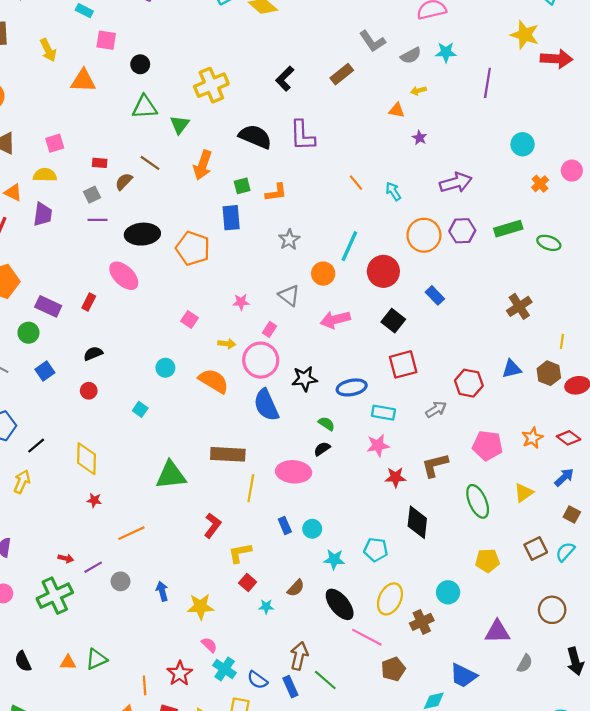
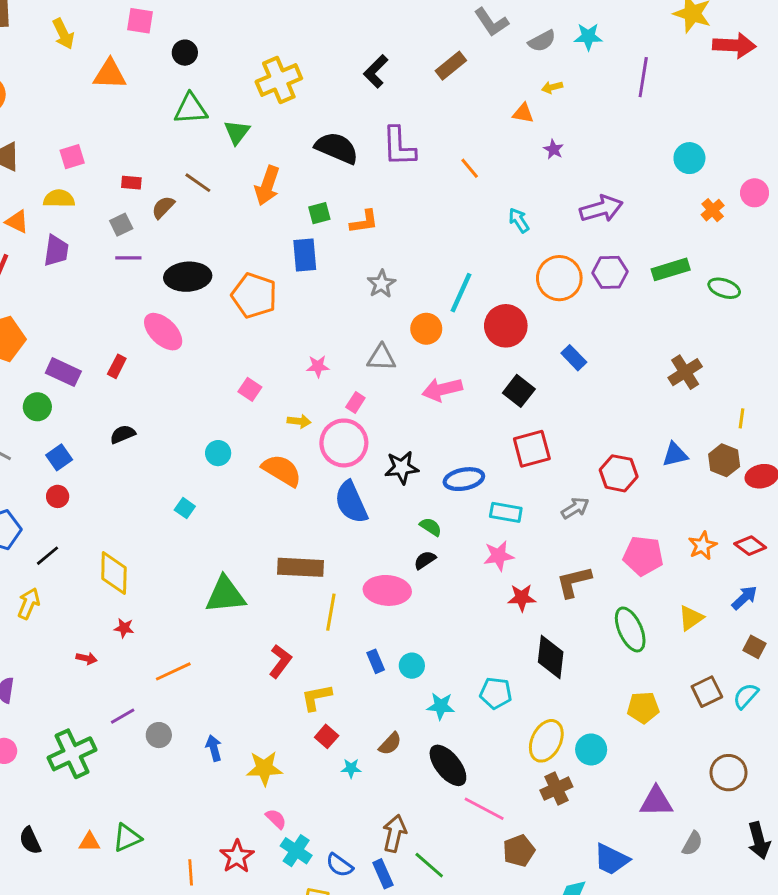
orange line: (356, 183) -> (470, 168), moved
gray triangle: (289, 295) -> (381, 358), turned -35
red circle: (89, 391) -> (58, 496), moved
red arrow: (66, 558) -> (87, 658), moved
yellow ellipse: (390, 599) -> (546, 741), moved

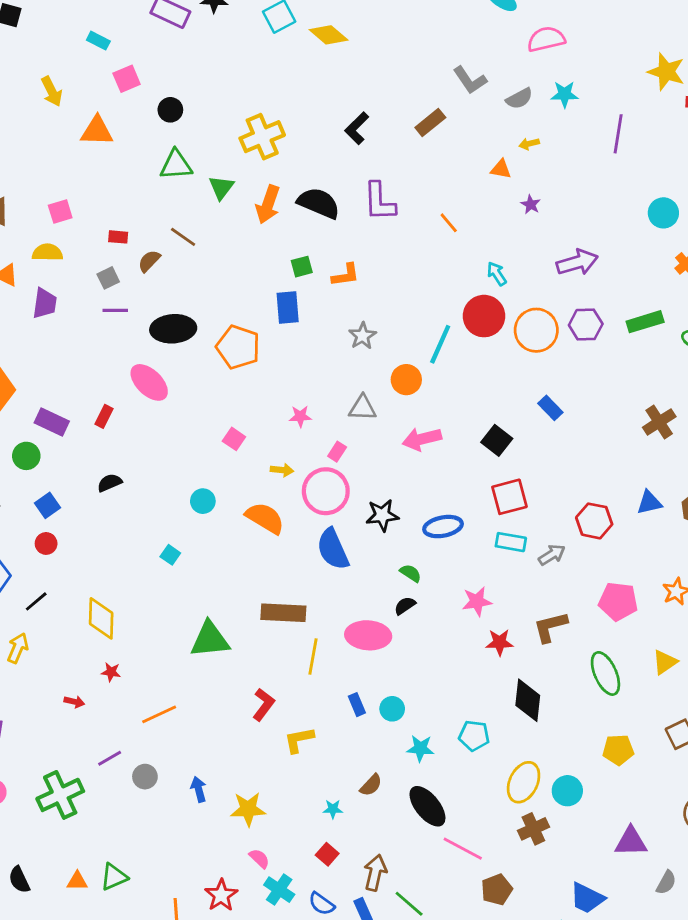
pink square: (140, 21) -> (127, 79), turned -32
orange arrow: (267, 186) -> (268, 204), moved
red circle: (506, 326) -> (484, 316), moved
cyan rectangle: (506, 512) -> (511, 542), moved
red square: (327, 736) -> (327, 854), moved

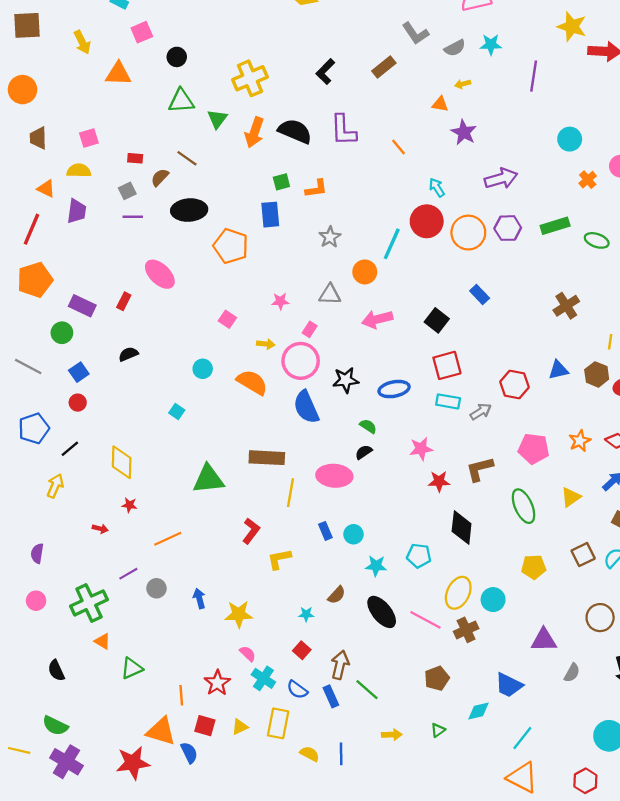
purple star: (531, 204) -> (464, 132), size x1.6
black ellipse: (173, 329) -> (189, 210), moved
pink line: (463, 849) -> (426, 620), moved
orange triangle: (77, 881) -> (102, 641), moved, turned 30

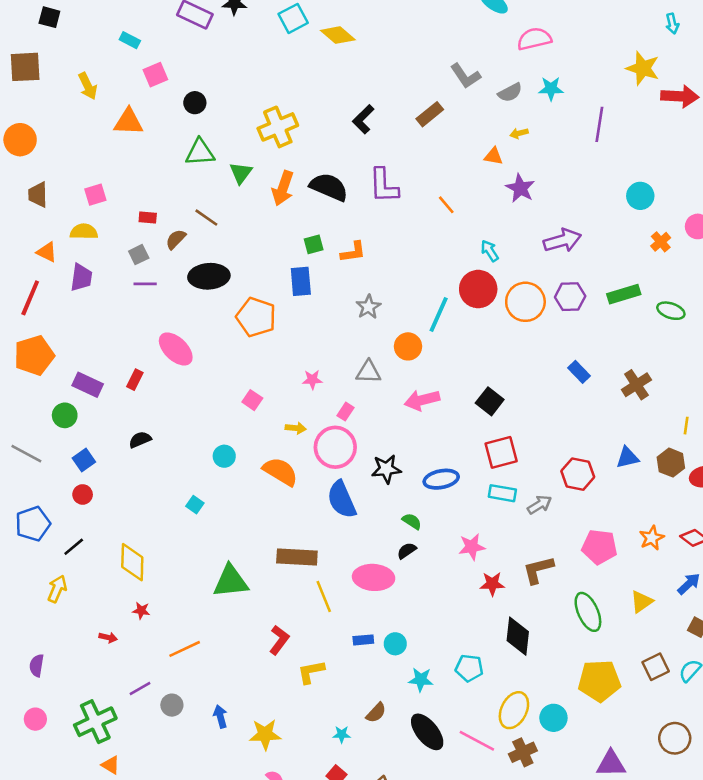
blue rectangle: (480, 294) -> (579, 372), moved
yellow line: (290, 493) -> (324, 597), turned -32
blue rectangle: (325, 531) -> (363, 640), turned -72
yellow pentagon: (534, 567) -> (599, 681), size x1.5

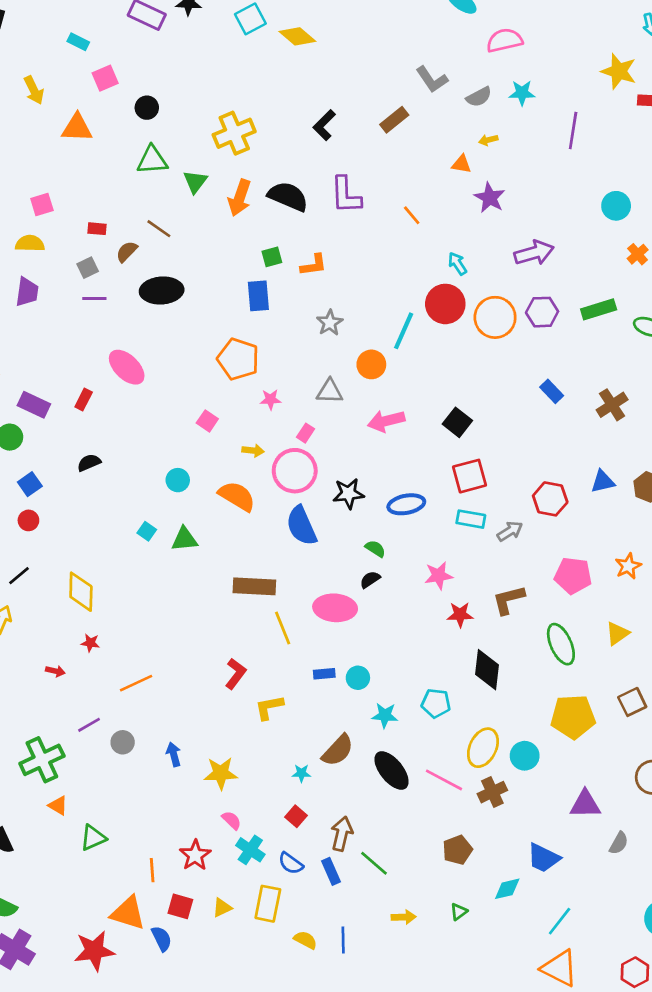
orange pentagon: (256, 317) -> (238, 359), moved
green triangle: (231, 581) -> (184, 539), moved, size x0.7
brown semicircle: (376, 713) -> (338, 750), size x1.5

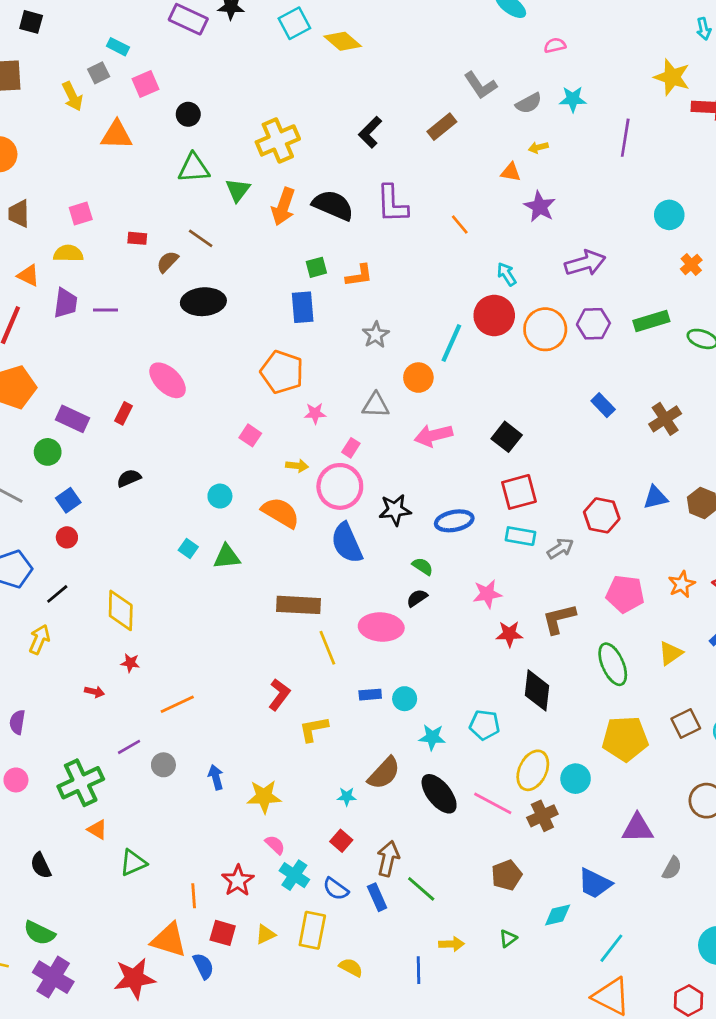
pink semicircle: (504, 40) -> (555, 45), size x0.6
gray square: (88, 268) -> (99, 73), moved
purple line: (94, 299) -> (106, 310), moved
blue line: (343, 940) -> (418, 970), moved

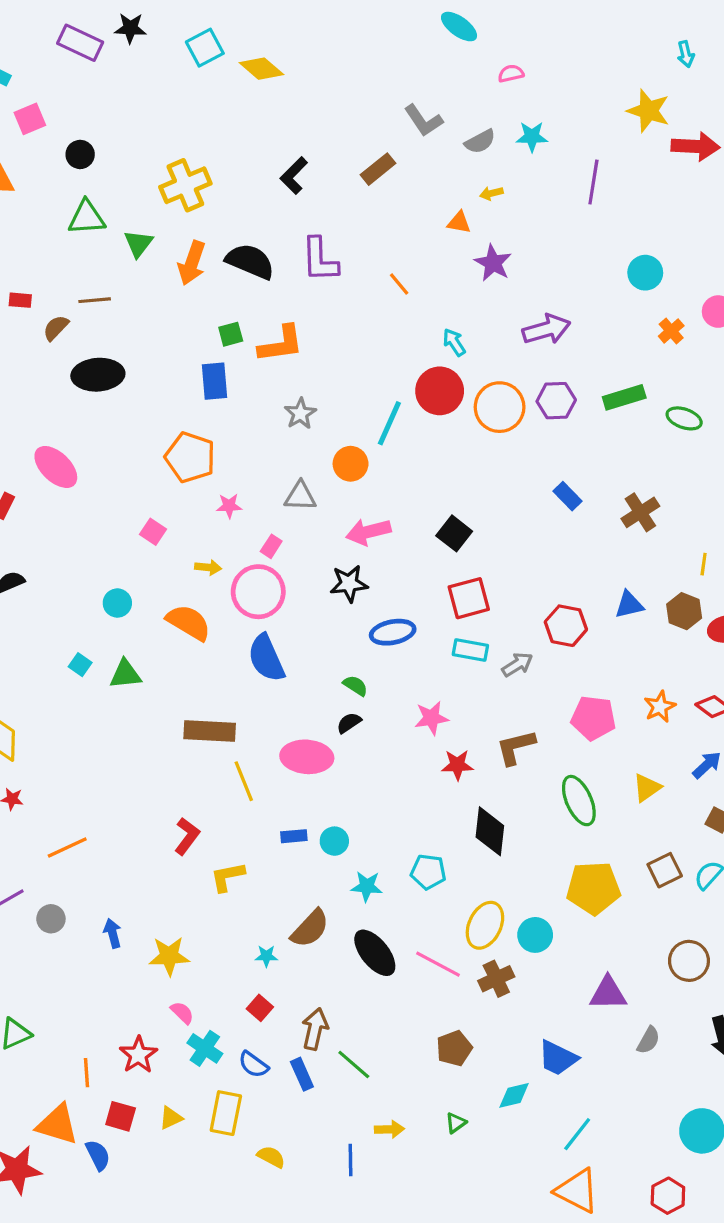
brown line: (201, 238) -> (95, 300), turned -40
orange L-shape: (359, 276) -> (281, 344), size x1.4
black star: (395, 510) -> (349, 584), moved

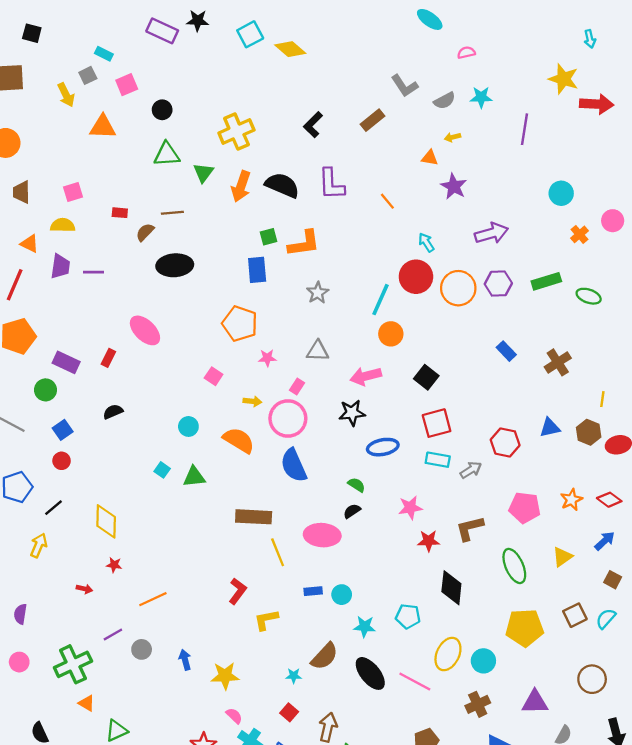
orange circle: (351, 464) -> (391, 334), moved
brown cross: (496, 979) -> (478, 704), moved

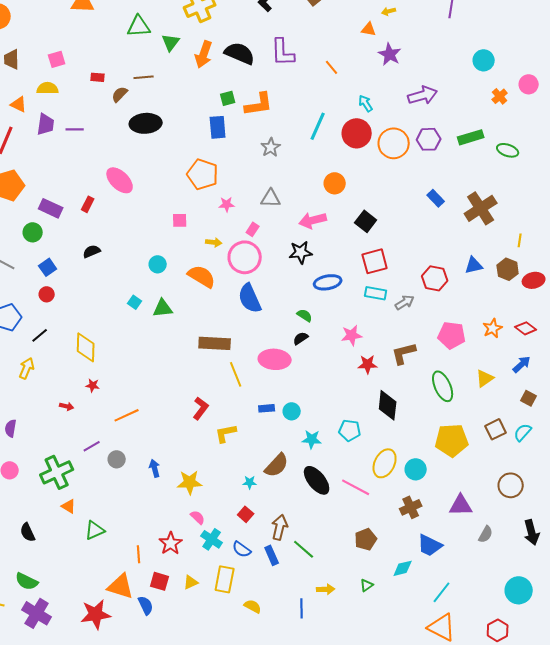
cyan line: (381, 300) -> (318, 126), moved
brown cross: (558, 362) -> (481, 208), size x1.4
pink square: (214, 376) -> (180, 220), turned -35

